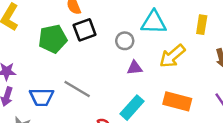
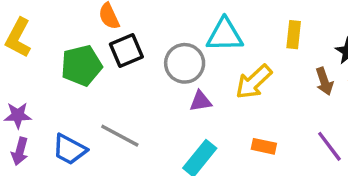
gray circle: (125, 41) -> (185, 63), size x1.5
blue trapezoid: (42, 97) -> (70, 150), turned 30
orange rectangle: (177, 101) -> (264, 146), size x0.6

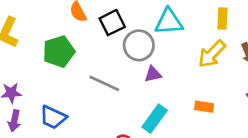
black square: (126, 50) -> (112, 23), moved
yellow arrow: (254, 82) -> (212, 54), moved
gray line: (120, 136) -> (104, 83), moved

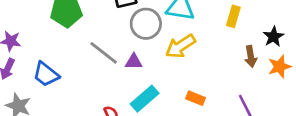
yellow arrow: (212, 54) -> (180, 46), moved
purple triangle: (153, 74) -> (134, 62), moved

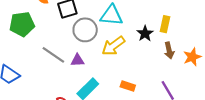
yellow rectangle: (233, 16) -> (165, 24), moved
black star: (274, 37) -> (145, 33), moved

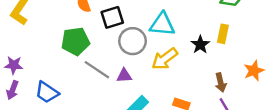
green pentagon: (22, 24) -> (75, 41), moved
brown arrow: (169, 50) -> (221, 83), moved

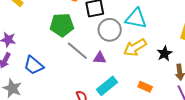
black star: (200, 45) -> (165, 53), moved

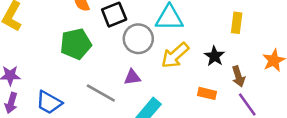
gray line: (77, 51) -> (101, 93), moved
orange rectangle: (145, 87) -> (207, 93), moved

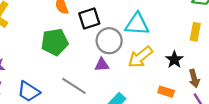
purple triangle: (132, 77) -> (102, 65), moved

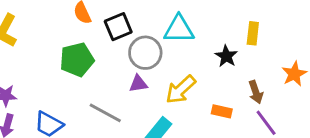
yellow arrow: (140, 57) -> (181, 90), moved
black star: (174, 60) -> (226, 56), moved

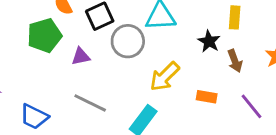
green pentagon: (77, 60) -> (44, 36), moved
purple triangle: (138, 84) -> (81, 56), moved
brown arrow: (256, 92) -> (235, 61), moved

